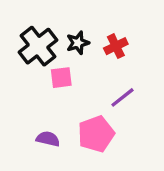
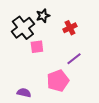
black star: (78, 43) -> (43, 16), moved
purple semicircle: (48, 139) -> (24, 93), moved

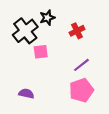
pink pentagon: (58, 81) -> (81, 90), moved
purple semicircle: (24, 93) -> (26, 94), moved

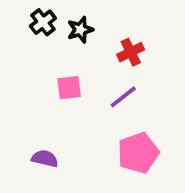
black cross: (25, 31) -> (43, 22), moved, size x0.6
purple line: (81, 65) -> (123, 97), moved

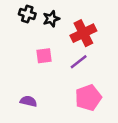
black cross: (43, 22) -> (27, 14), turned -35
red cross: (131, 52) -> (83, 33), size x1.5

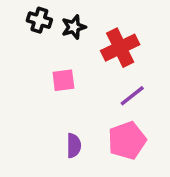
purple line: (79, 62) -> (132, 96), moved
purple semicircle: (28, 101) -> (74, 146), moved, turned 77

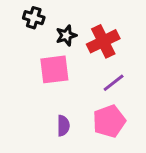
black star: (74, 27) -> (66, 35), moved
pink square: (63, 80) -> (54, 69), size x1.5

